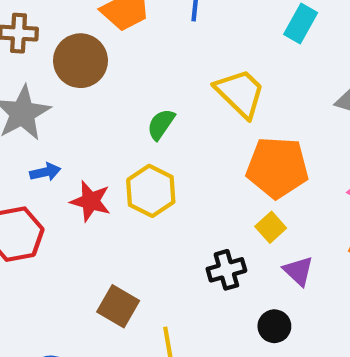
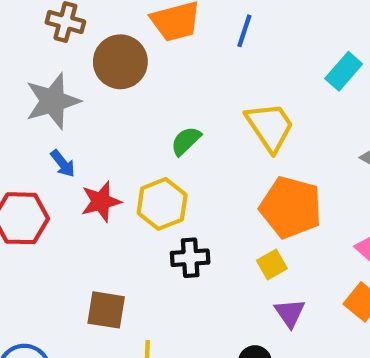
blue arrow: (45, 172) -> (63, 163), turned 52
red star: (91, 201) -> (101, 201), turned 30
black cross: (226, 270) -> (190, 258), moved
brown square: (118, 306) -> (106, 310), turned -33

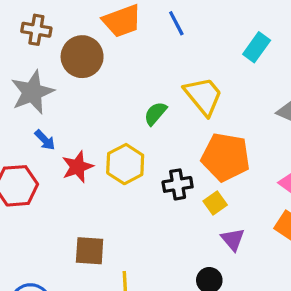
blue line: (244, 31) -> (176, 23), turned -40
green semicircle: (186, 141) -> (155, 113), moved
black cross: (190, 258) -> (178, 184), moved

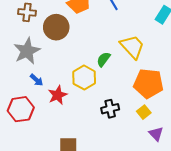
yellow hexagon: (125, 164) -> (84, 78), moved
black cross: (178, 184) -> (110, 109), moved

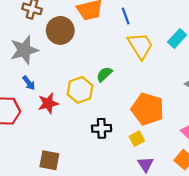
yellow trapezoid: (132, 47) -> (140, 46), moved

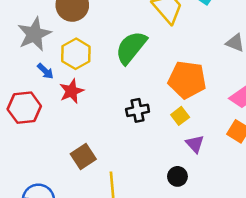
green semicircle: (104, 74) -> (131, 47), size x1.8
yellow hexagon: (80, 90) -> (76, 54), moved
brown square: (49, 160) -> (83, 157), turned -35

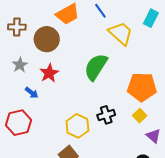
gray star: (34, 34) -> (20, 65), size x0.6
yellow hexagon: (76, 54) -> (77, 126), moved
red star: (72, 91) -> (49, 73), moved

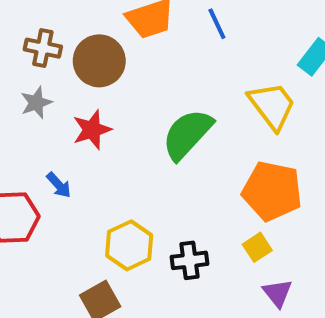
brown cross: (17, 27) -> (43, 48), moved
yellow trapezoid: (121, 33) -> (272, 106), moved
blue arrow: (32, 93) -> (59, 185), moved
black cross: (106, 115) -> (189, 260), moved

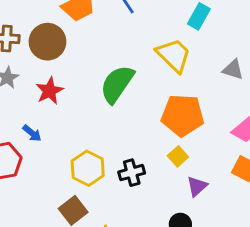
purple triangle: (277, 293) -> (197, 186), turned 35

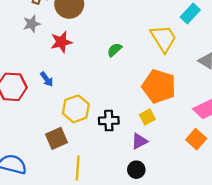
green semicircle: (117, 84) -> (115, 50), size x0.5
blue arrow: (32, 133) -> (47, 79), moved
purple triangle: (197, 186) -> (139, 141), moved

